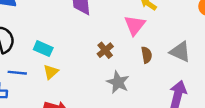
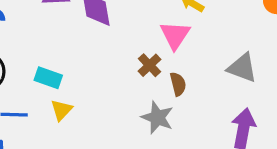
brown cross: (105, 50) -> (149, 65), moved
brown semicircle: (147, 55) -> (178, 84), moved

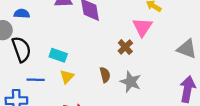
brown semicircle: (178, 84) -> (105, 75), moved

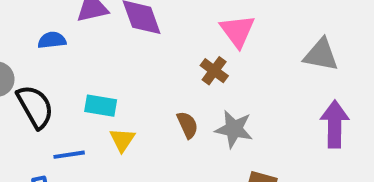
blue semicircle: (22, 14) -> (52, 40), moved

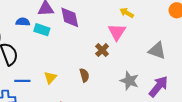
cyan rectangle: (101, 106) -> (42, 30), moved
purple arrow: (335, 124) -> (158, 86), turned 30
gray star: (234, 129) -> (129, 81), moved

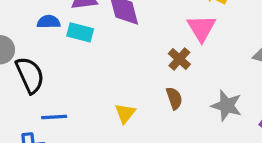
brown semicircle: (84, 75) -> (174, 98), moved
yellow triangle: (50, 78) -> (125, 113), moved

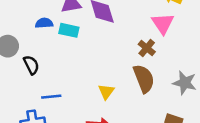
black semicircle: (30, 75) -> (31, 65), size x0.7
brown semicircle: (174, 98) -> (144, 79), size x1.6

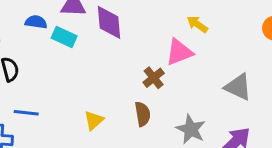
pink triangle: (163, 23) -> (179, 52), turned 30
brown semicircle: (144, 79) -> (143, 114), size x0.7

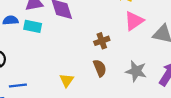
pink triangle: (179, 52) -> (134, 21), moved
brown cross: (154, 78) -> (102, 41), turned 32

